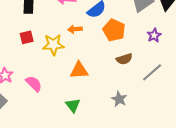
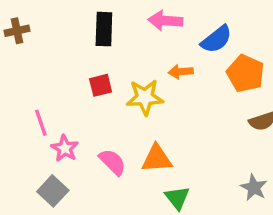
orange triangle: (79, 70) -> (157, 159), moved

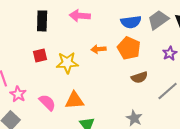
blue semicircle: (216, 39) -> (131, 22), moved, turned 30
orange arrow: (181, 72) -> (99, 49), moved

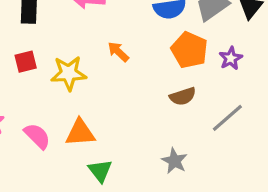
orange pentagon: (129, 48) -> (189, 50), moved
orange arrow: (99, 49) -> (118, 52), turned 48

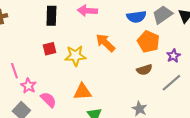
orange arrow: (118, 52) -> (105, 43), size x1.5
purple star: (231, 58) -> (173, 56), moved
pink semicircle: (37, 136) -> (48, 100), moved

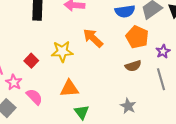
red square: (49, 49) -> (31, 61), moved, turned -32
gray line: (171, 83) -> (161, 79), turned -65

